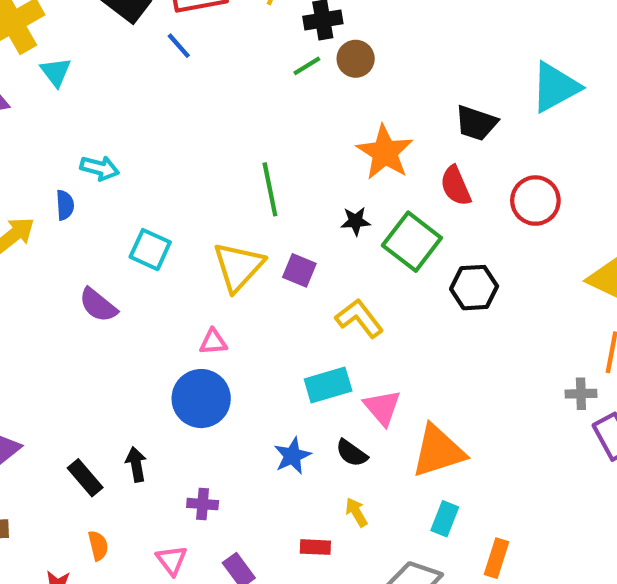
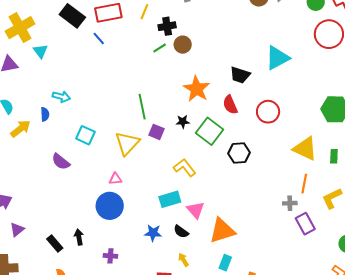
purple square: (299, 270) -> (157, 132), moved
blue star: (292, 456) -> (153, 233), turned 30

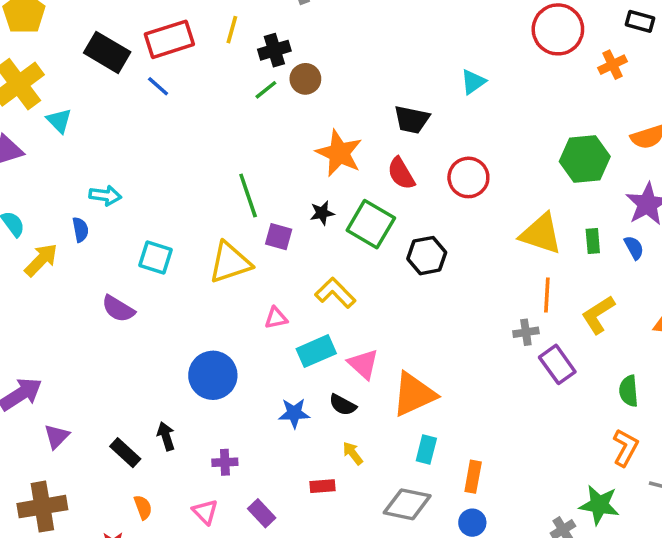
cyan triangle: (277, 58) -> (473, 82), size x0.6
yellow triangle: (127, 143) -> (230, 263), turned 36
pink triangle: (115, 179) -> (276, 318), moved

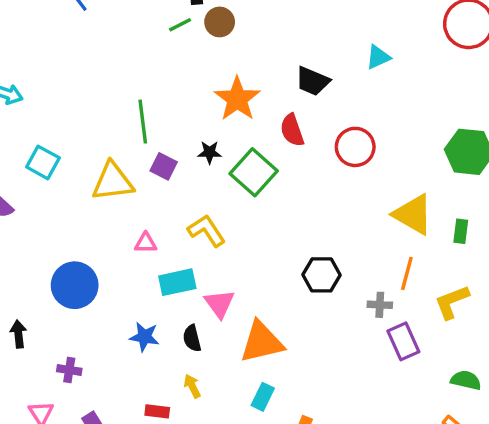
black hexagon: (427, 256) -> (321, 275), moved
green semicircle: (629, 391) -> (466, 380), turned 96
black semicircle: (343, 405) -> (192, 338), turned 36

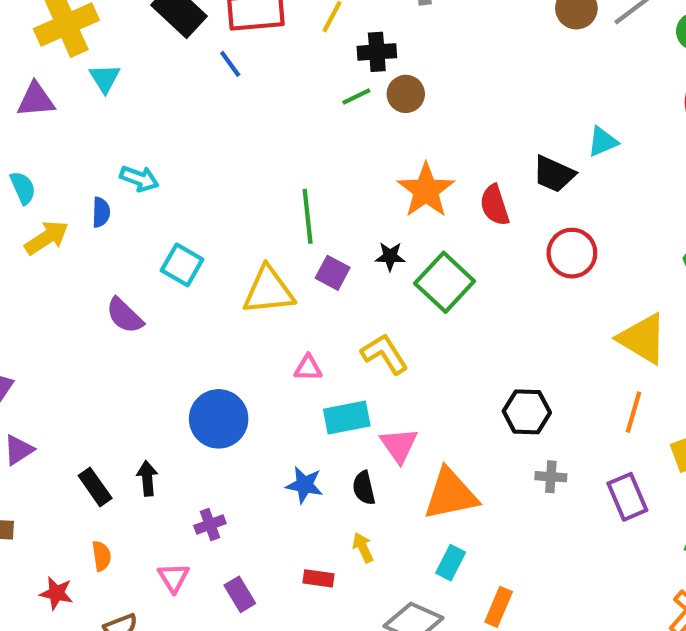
black trapezoid: (312, 81) -> (554, 174), moved
red semicircle: (292, 130) -> (495, 205), moved
gray cross: (380, 305) -> (551, 477), moved
purple cross: (69, 370) -> (210, 524), turned -30

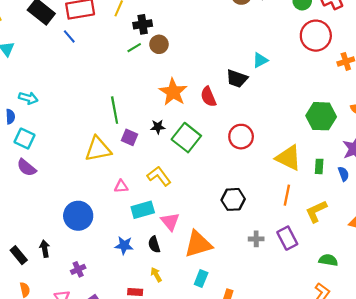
red circle: (572, 253) -> (241, 137), moved
cyan square: (182, 265) -> (24, 139), moved
gray cross: (551, 477) -> (256, 239), moved

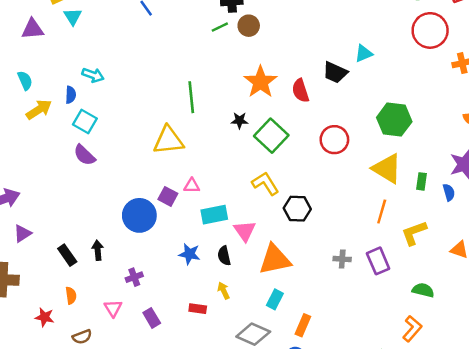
green hexagon: (321, 116) -> (394, 120), moved
purple square: (130, 137) -> (168, 196), moved
yellow L-shape: (159, 176) -> (265, 184), moved
black hexagon: (233, 199) -> (297, 209), moved

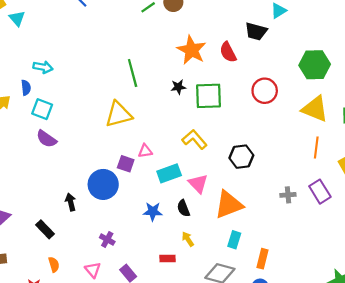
green square: (271, 136) -> (208, 96), turned -36
yellow L-shape: (265, 184) -> (194, 139), moved
black arrow: (98, 250) -> (71, 202), moved
purple cross: (134, 277) -> (107, 240), turned -32

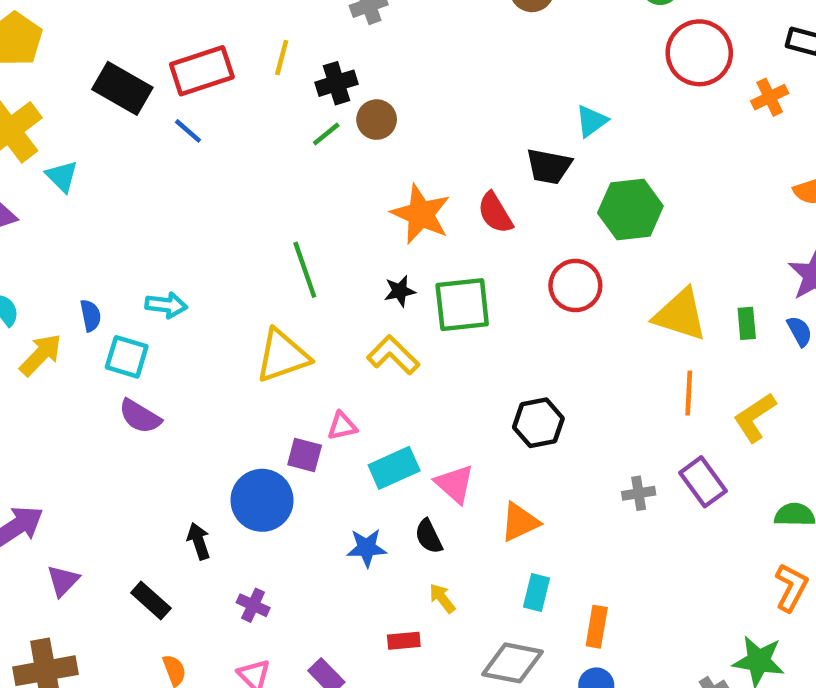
green hexagon: (315, 65) -> (630, 209), moved
cyan arrow: (43, 67) -> (166, 305), moved
yellow L-shape: (194, 139) -> (393, 355), moved
orange triangle: (229, 205) -> (520, 522), size x0.7
purple cross: (107, 240) -> (253, 605), moved

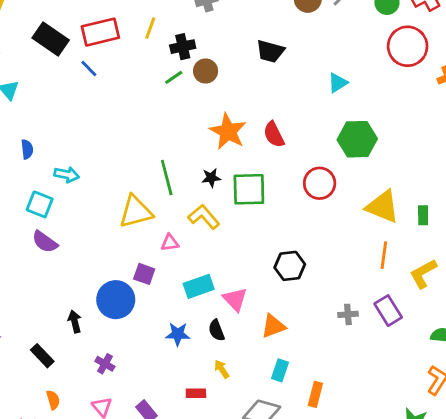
black trapezoid: (549, 166) -> (270, 51), moved
green line: (305, 270) -> (167, 178), moved
blue semicircle: (91, 316) -> (27, 149), moved
pink triangle: (342, 426) -> (170, 243), moved

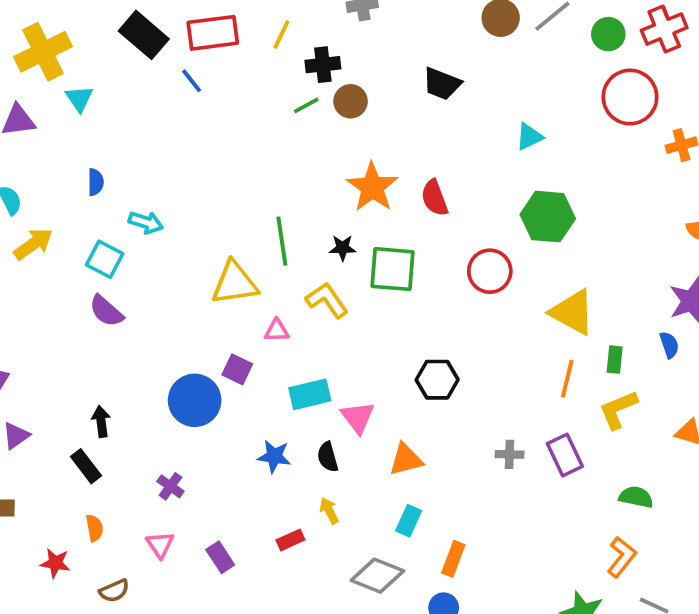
green rectangle: (423, 215) -> (615, 360), moved
black arrow: (75, 322) -> (101, 421), moved
red rectangle: (196, 393) -> (290, 540), turned -30

